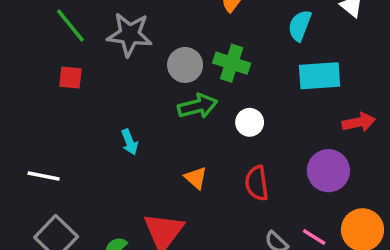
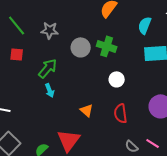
gray star: (130, 34) -> (50, 30), size x0.7
green arrow: (198, 106) -> (48, 68), moved, turned -35

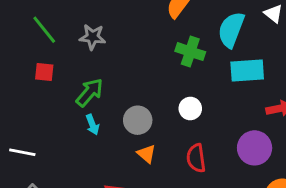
cyan semicircle: (145, 25) -> (231, 30), size x1.4
green cross: (107, 46) -> (190, 52), moved
gray circle: (81, 47) -> (138, 120), moved

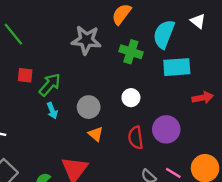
gray star: (92, 37) -> (86, 40), moved, size x1.4
red square: (44, 72) -> (25, 75), moved
purple circle: (255, 148) -> (166, 129), moved

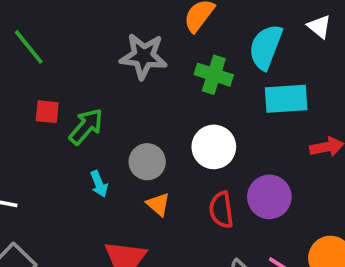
white circle: (131, 98) -> (214, 147), size x1.5
cyan arrow: (52, 111) -> (99, 184), moved

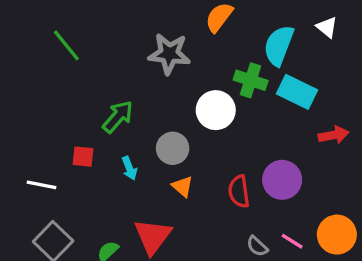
green cross: (214, 75) -> (251, 80), moved
cyan rectangle: (286, 99) -> (297, 92), turned 30
red square: (47, 112) -> (83, 157), moved
white circle: (214, 147) -> (216, 110), moved

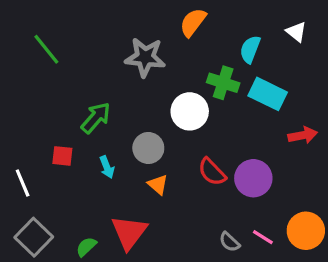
cyan semicircle: (279, 45) -> (250, 49), size x0.7
white line: (41, 185) -> (23, 183), turned 56
red semicircle: (239, 191) -> (212, 172), moved, turned -36

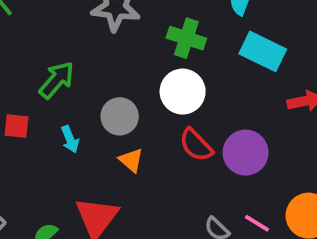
green cross: (223, 83) -> (186, 38), moved
white circle: (190, 111) -> (183, 92), moved

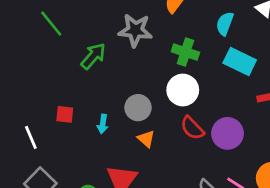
green arrow: (57, 80) -> (93, 56), moved
cyan arrow: (70, 139) -> (103, 124), turned 30

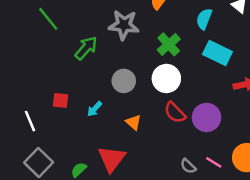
green cross: (185, 52) -> (169, 44), turned 30
gray circle: (138, 108) -> (124, 81), moved
cyan arrow: (103, 124) -> (95, 109), turned 35

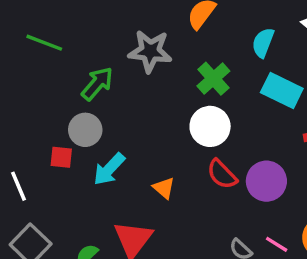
green line: (48, 19) -> (44, 43), turned -30
gray circle: (124, 81) -> (85, 130), moved
cyan arrow: (95, 109) -> (109, 169), size x1.5

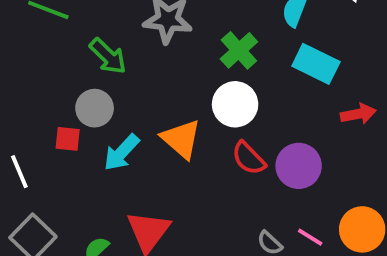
green arrow: (97, 84) -> (108, 56), turned 93
orange triangle: (164, 188) -> (181, 139), moved, size x1.6

